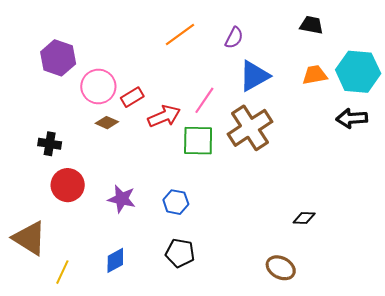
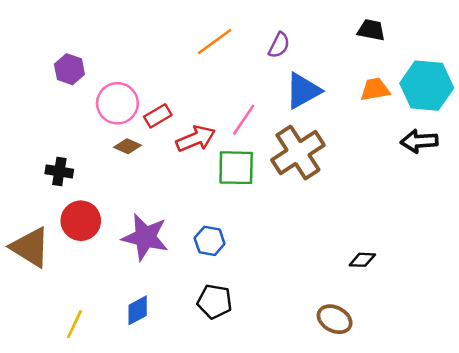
purple hexagon: (58, 58) -> (69, 69), size x0.7
purple star: (122, 199) -> (145, 237), size x1.4
brown triangle: (29, 238) -> (30, 247), moved

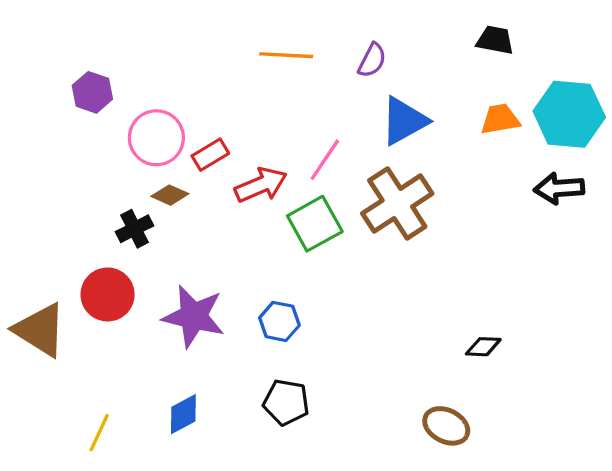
orange line: (215, 41) -> (286, 55), turned 39
green square: (236, 168) -> (315, 224), turned -30
black cross: (59, 171) -> (135, 229), moved, turned -36

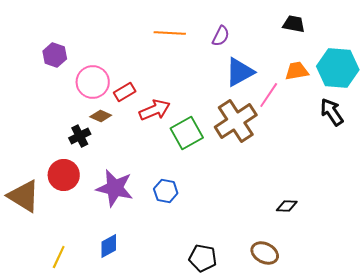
pink line: (325, 160) -> (269, 95), moved
black arrow: (559, 188) -> (332, 112), turned 60
black pentagon: (286, 402) -> (203, 258), moved

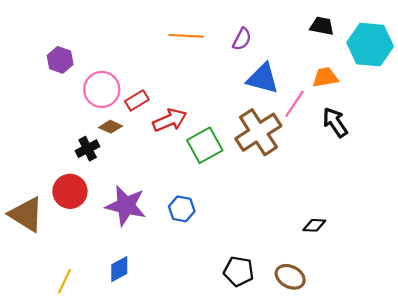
cyan hexagon: (338, 68) -> (370, 45), moved
blue triangle: (240, 72) -> (263, 79), turned 44
black arrow: (332, 112) -> (335, 122), moved
black pentagon: (203, 258) -> (239, 271), moved

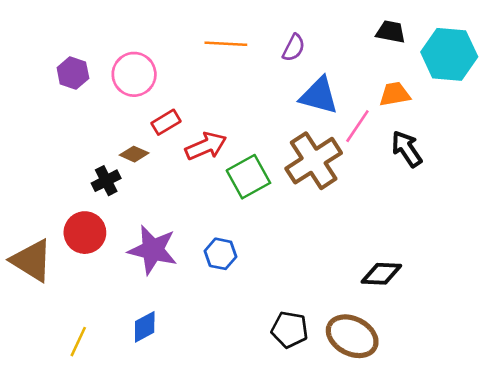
pink circle: (102, 89) -> (134, 74), moved
black diamond: (314, 225) -> (381, 274), size x1.4
brown ellipse: (290, 277) -> (352, 336), size x1.4

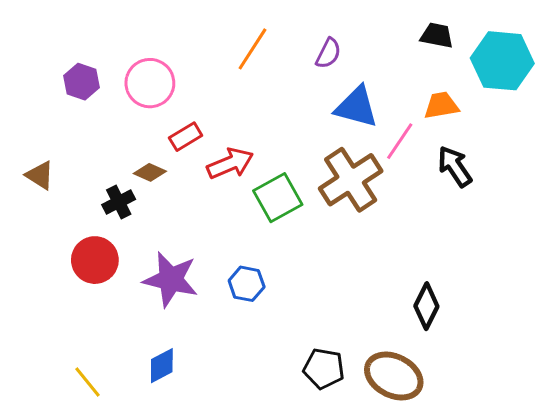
orange line: (226, 44) -> (252, 49), turned -60
brown triangle: (32, 260) -> (40, 175), moved, size x0.6
black diamond: (381, 274) -> (426, 306), turned -66
yellow line: (78, 342) -> (87, 382), turned -64

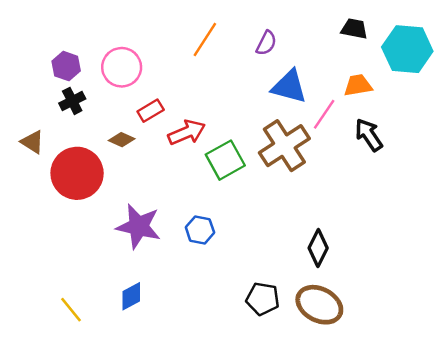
black cross: (119, 202) -> (72, 101), moved
red circle: (95, 260) -> (77, 173), moved, size x1.4
black diamond: (426, 306) -> (318, 248), moved

